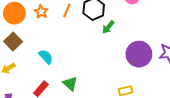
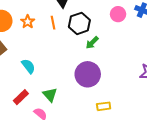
orange line: (67, 10) -> (53, 23), turned -40
purple circle: (139, 54) -> (88, 74), moved

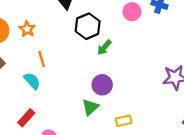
orange line: (53, 23) -> (42, 59), moved
purple circle: (88, 74) -> (102, 85), size x0.7
green triangle: (50, 95) -> (90, 107), moved, turned 35

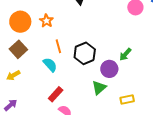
black hexagon: (88, 26) -> (85, 53), moved
green arrow: (104, 47) -> (125, 54), moved
red rectangle: (26, 118) -> (56, 94), moved

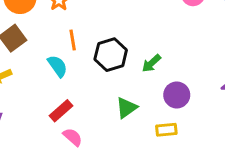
green arrow: (125, 54) -> (151, 63), moved
purple circle: (109, 69) -> (177, 95), moved

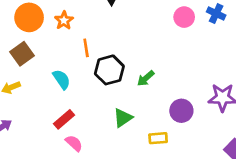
orange line: (73, 40) -> (86, 48), moved
purple circle: (177, 95) -> (181, 111), moved

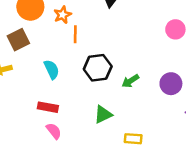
orange line: (86, 48) -> (75, 34), moved
purple circle: (181, 111) -> (171, 84), moved
red rectangle: (64, 119) -> (48, 107), turned 42

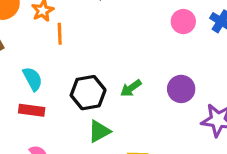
black hexagon: (98, 68) -> (88, 93), moved
red rectangle: (48, 107) -> (32, 110), moved

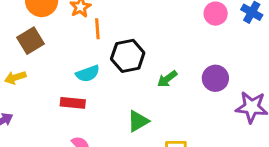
cyan semicircle: (33, 79) -> (88, 74), moved, turned 100
black hexagon: (88, 93) -> (128, 56), moved

